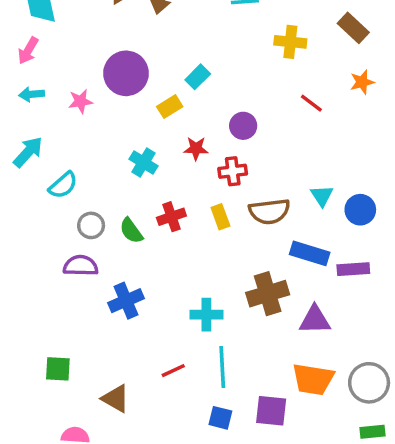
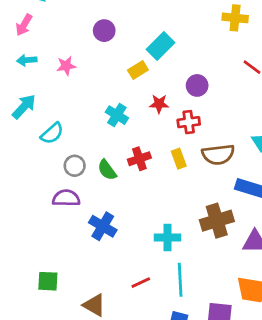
purple circle: (126, 73) -> (104, 31), moved, size x0.6
cyan rectangle: (198, 77) -> (160, 46), size x1.4
blue cross: (126, 301) -> (103, 226), turned -36

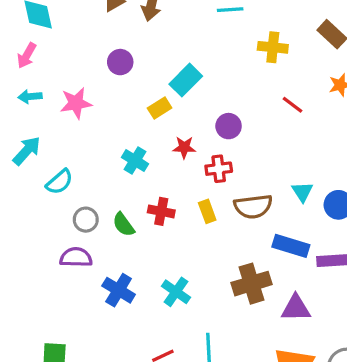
pink star: (66, 66) -> (76, 103), size x1.4
red cross: (139, 159) -> (161, 211), turned 30
cyan cross: (168, 238) -> (176, 292), moved, turned 35

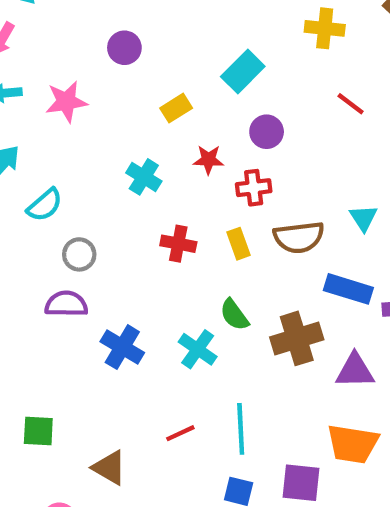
cyan rectangle: (186, 80) -> (243, 71), moved
green semicircle: (124, 225) -> (234, 315), moved

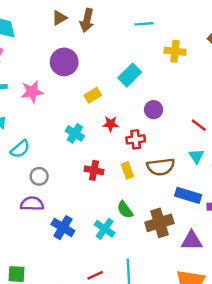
purple circle: (124, 48) -> (64, 62), size x1.5
red line: (351, 104) -> (199, 125), moved
purple circle: (267, 132) -> (154, 110), moved

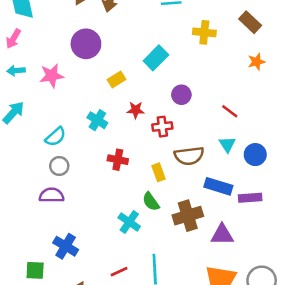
cyan semicircle: (20, 149) -> (55, 137), moved
yellow rectangle: (127, 170) -> (159, 172), moved
blue cross: (63, 228) -> (66, 246), moved

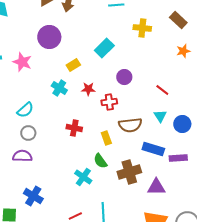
pink star: (52, 76) -> (22, 62), turned 30
cyan cross: (97, 120) -> (59, 88), moved

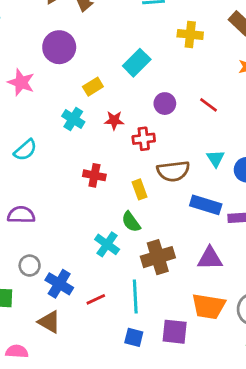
red line: (162, 90) -> (209, 105), moved
gray circle: (28, 133) -> (30, 266), moved
brown cross: (129, 172) -> (158, 257), moved
blue cross: (33, 196) -> (59, 284), moved

